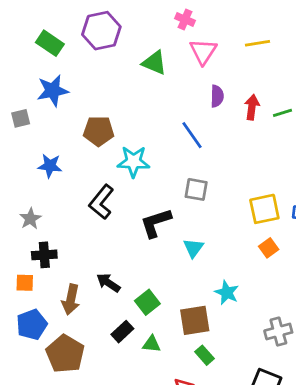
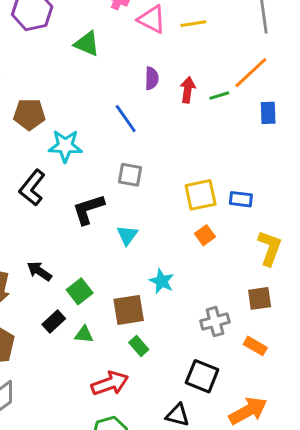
pink triangle: (203, 52) -> (152, 19), moved, turned -36

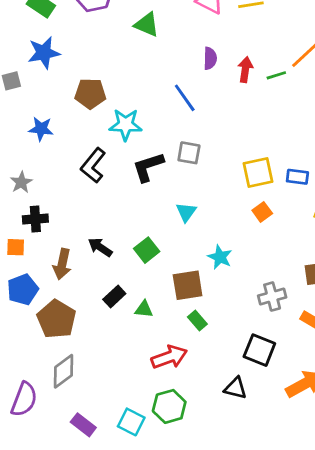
black L-shape: (88, 209) -> (148, 167), moved
green square: (80, 291) -> (147, 250), moved

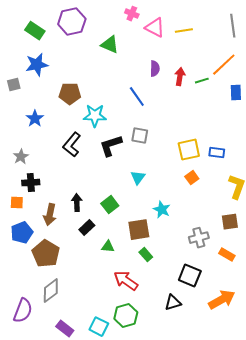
blue star: (41, 129) -> (35, 119), turned 30
black arrow: (100, 247) -> (77, 203), turned 54
black rectangle: (114, 297) -> (87, 228), moved
red arrow: (169, 357) -> (126, 281), turned -125
black triangle: (235, 388) -> (173, 303), turned -30

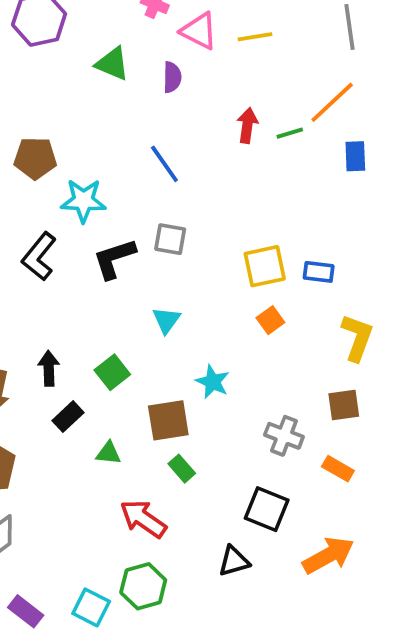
purple semicircle: (155, 69) -> (172, 77), moved
gray cross: (199, 238) -> (284, 436), turned 36

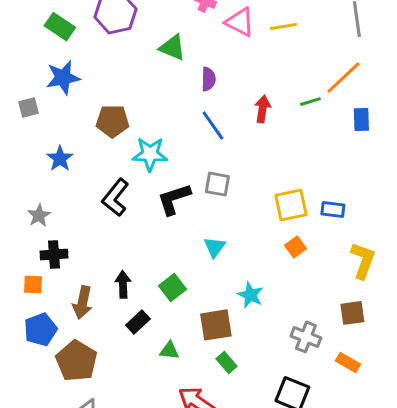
purple semicircle: (172, 77) -> (208, 79), moved
red arrow: (247, 125) -> (262, 109), moved

